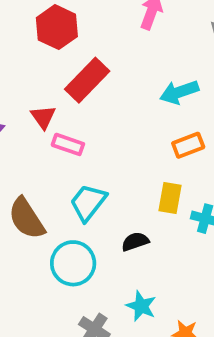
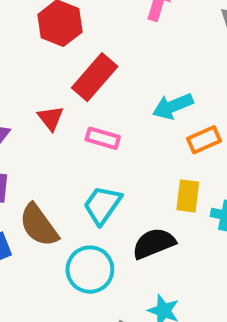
cyan arrow: (179, 92) -> (173, 106), moved
pink rectangle: (68, 144) -> (103, 138), moved
black semicircle: (135, 242) -> (154, 243), size x1.5

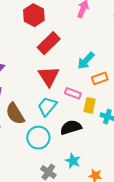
cyan arrow: (173, 106) -> (86, 61), turned -30
red triangle: (51, 118) -> (49, 76), moved, size x1.6
pink rectangle: (103, 138) -> (73, 93), moved

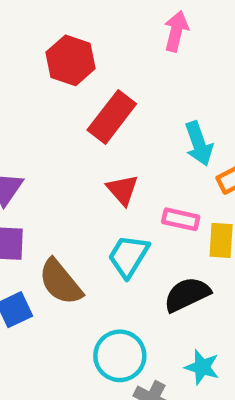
cyan arrow: (86, 61) -> (199, 144), turned -54
red triangle: (49, 76) -> (122, 190), size x0.7
cyan circle: (38, 138) -> (120, 356), moved

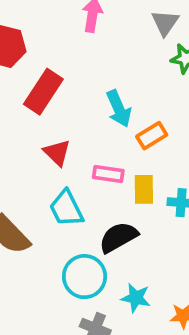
cyan trapezoid: (128, 256) -> (66, 208), turned -54
cyan circle: (120, 356) -> (84, 277), moved

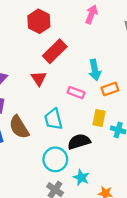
red triangle: (57, 153) -> (39, 79), moved
pink rectangle: (108, 174) -> (76, 93), moved

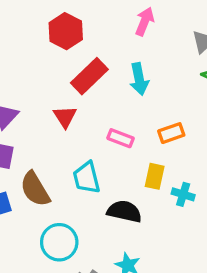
cyan arrow: (95, 70) -> (139, 79), moved
black semicircle: (79, 142) -> (124, 211), turned 30
cyan circle: (55, 159) -> (59, 242), moved

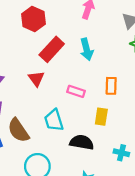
orange rectangle: (171, 133) -> (111, 86), turned -66
cyan cross: (183, 194) -> (121, 153), moved

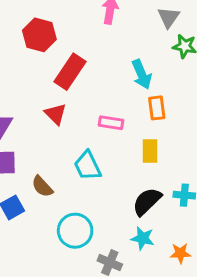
cyan arrow: (87, 49) -> (142, 74), moved
brown semicircle: (18, 130) -> (42, 187), size x0.7
black semicircle: (82, 142) -> (147, 201), moved, turned -45

